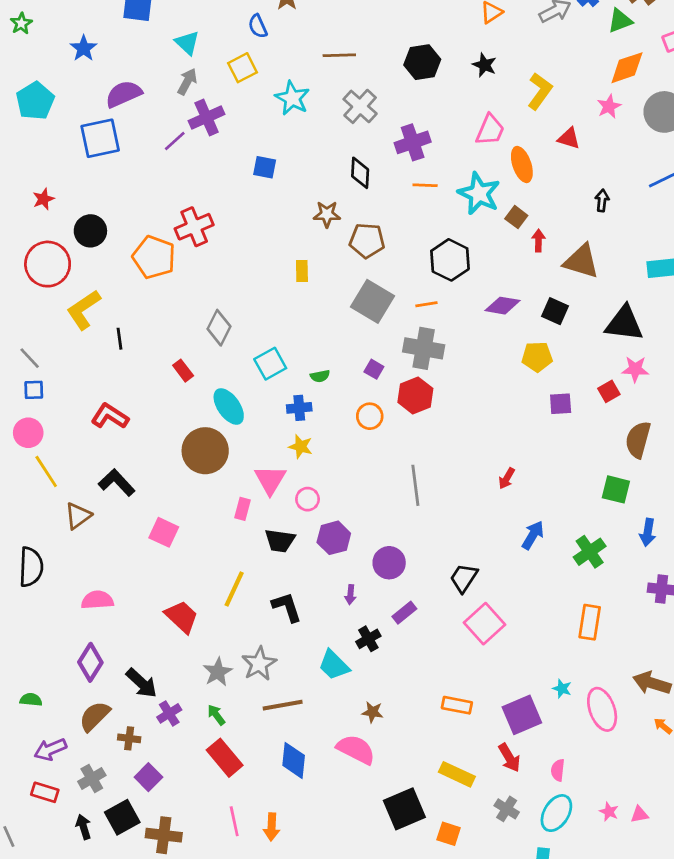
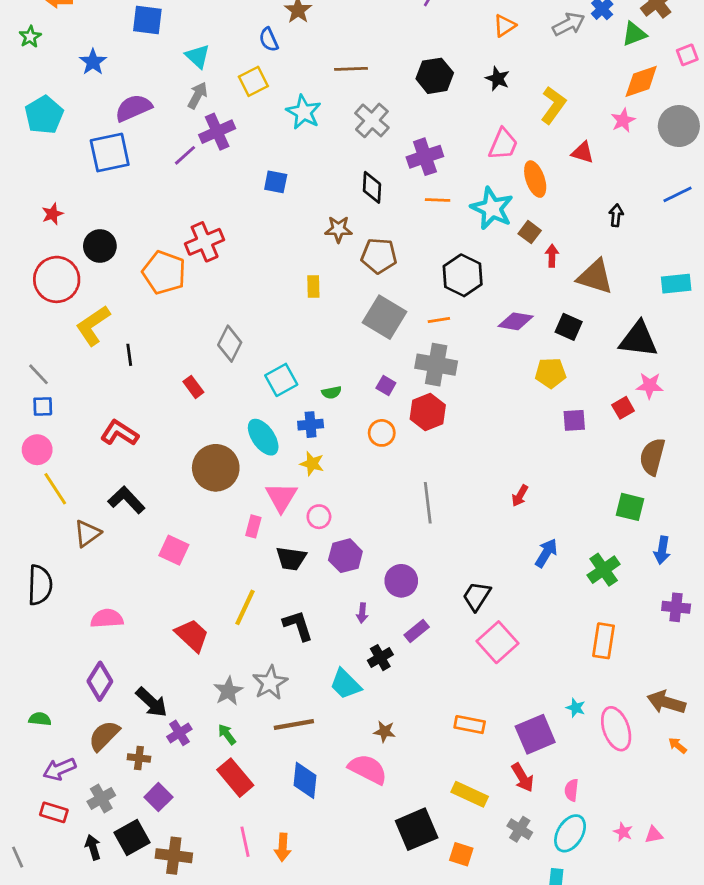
cyan ellipse: (229, 406) -> (263, 437), moved

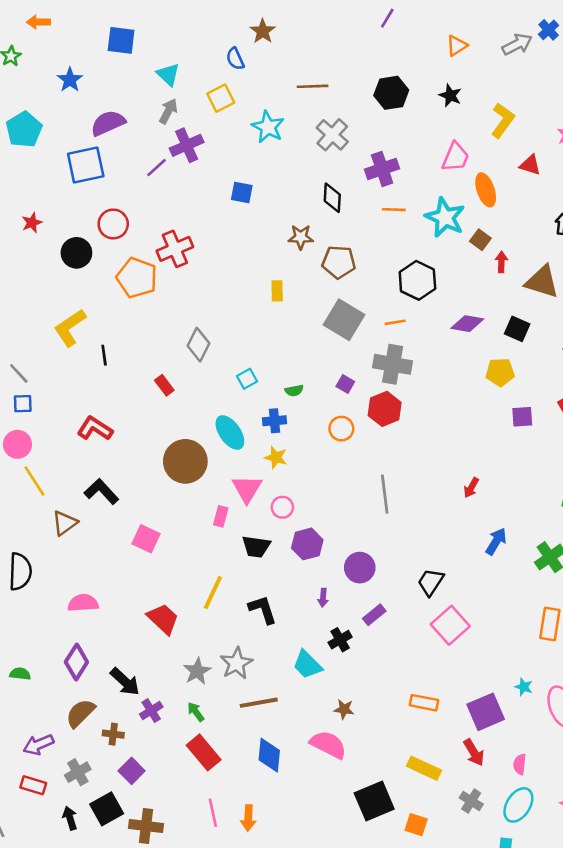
red circle: (57, 279) -> (113, 224), moved, size x0.7
cyan square: (281, 380) -> (247, 379), size x0.7
green semicircle: (40, 719) -> (20, 674), moved

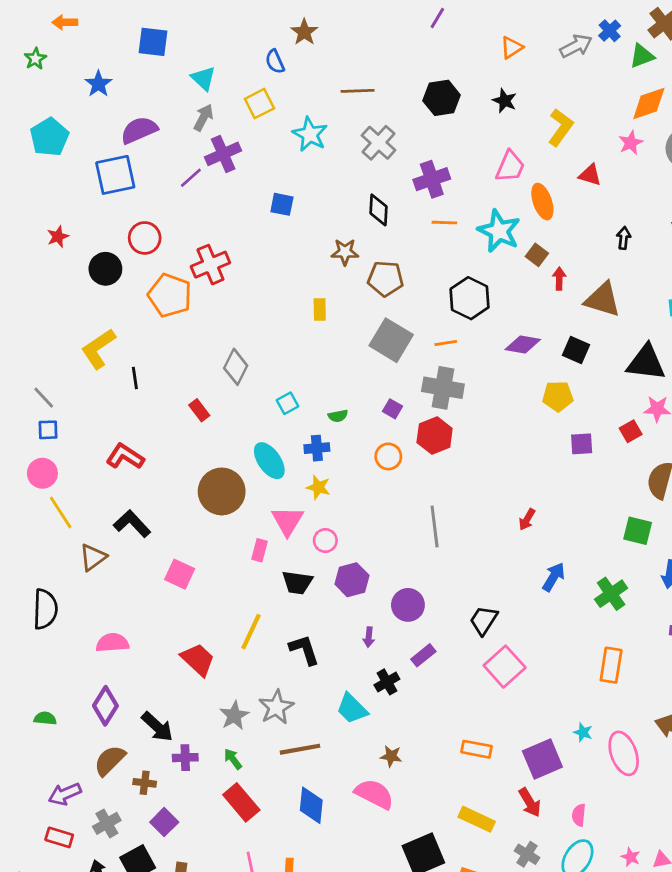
purple cross: (151, 711) -> (185, 758), turned 30

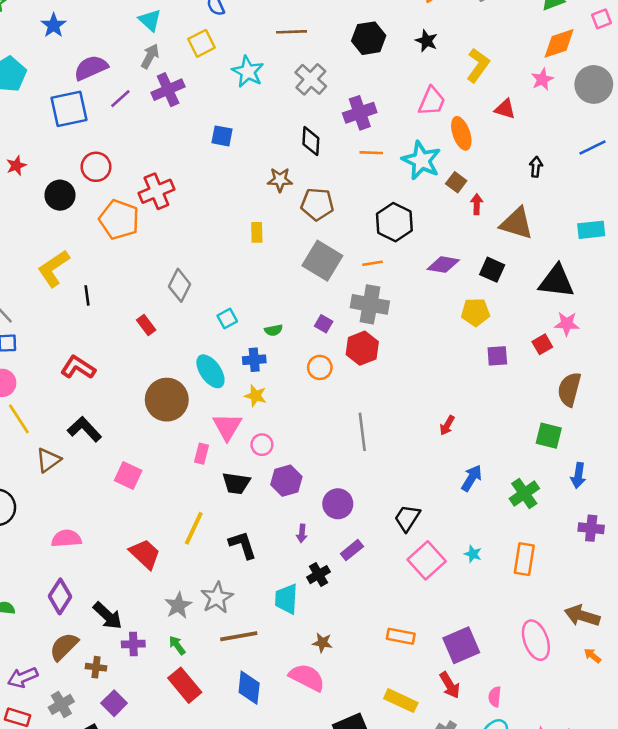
purple line: (191, 178) -> (120, 99), moved
cyan trapezoid: (352, 709) -> (286, 599), turned 48
cyan star: (583, 732) -> (473, 554), moved

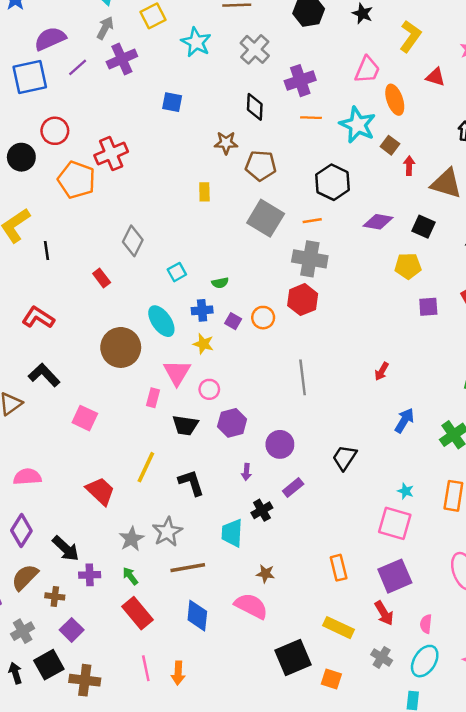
purple square: (324, 324) -> (233, 321), moved
pink square: (427, 560) -> (395, 523), moved, turned -32
orange rectangle: (401, 636) -> (339, 568), turned 65

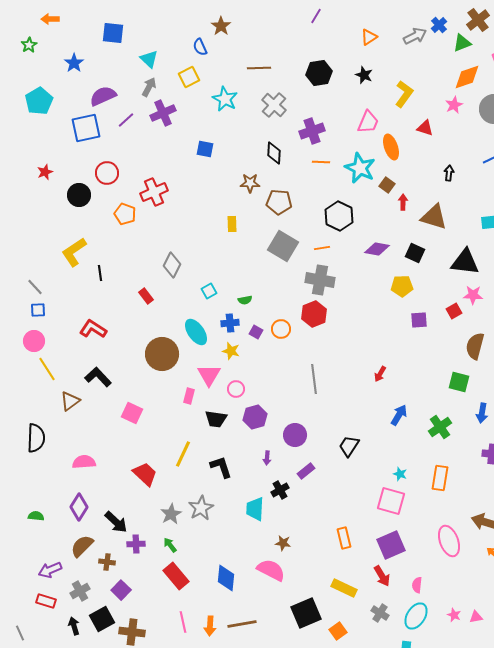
orange pentagon: (76, 180) -> (125, 214), size x0.7
brown line: (188, 568) -> (242, 624), moved
orange square: (331, 679) -> (338, 631), turned 36

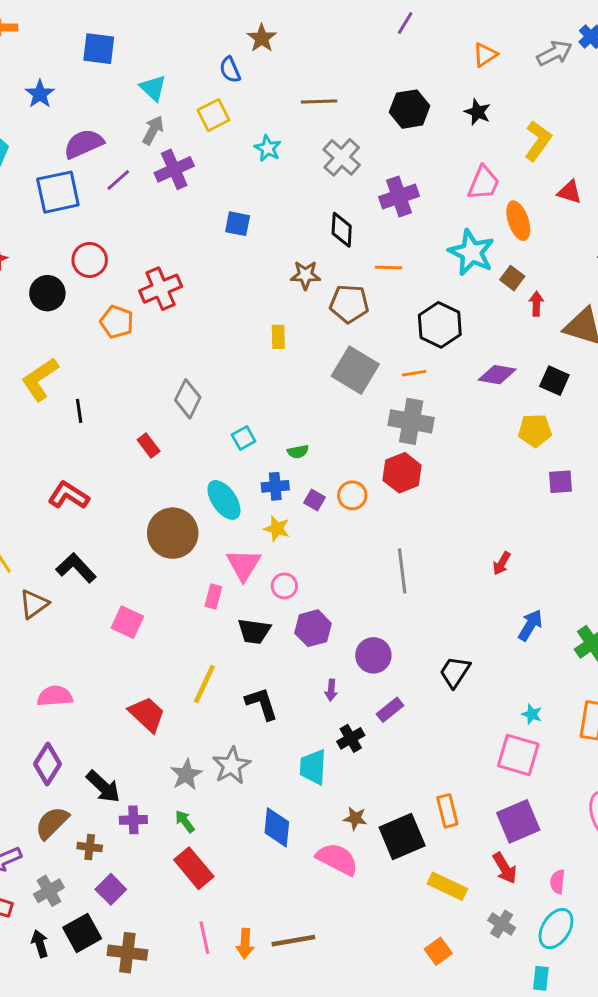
cyan star: (225, 99) -> (268, 148), size x0.7
orange line: (321, 162) -> (388, 268), moved
blue diamond: (226, 578) -> (277, 827), moved
black square: (306, 613) -> (402, 836), moved

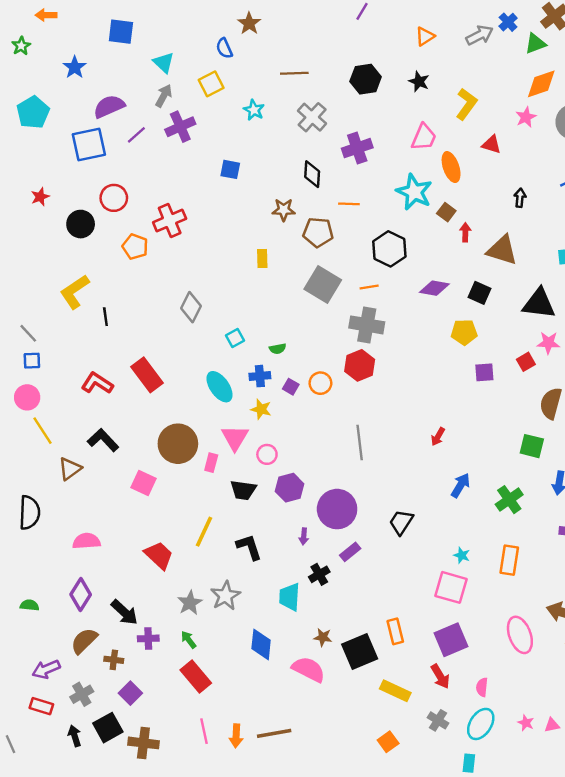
red rectangle: (149, 446) -> (147, 375), moved, size x1.8
brown circle: (173, 533) -> (178, 444), moved
purple circle: (373, 655) -> (337, 509), size x1.4

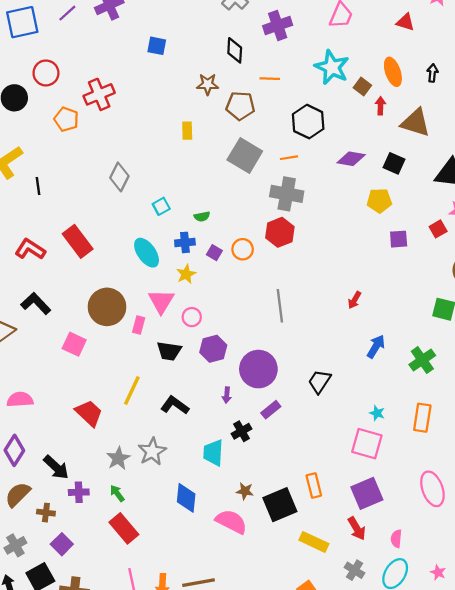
orange ellipse: (451, 167) -> (393, 72), moved
yellow star: (261, 409) -> (186, 274), turned 30
black L-shape: (249, 547) -> (175, 405), turned -36

